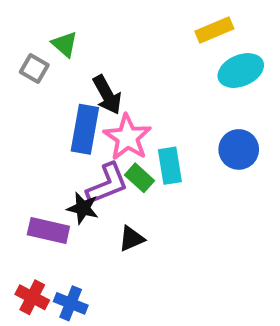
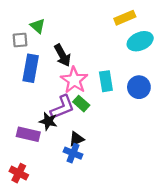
gray square: (34, 68) -> (20, 40), turned -35
blue rectangle: (85, 129) -> (31, 68), moved
cyan rectangle: (170, 166) -> (106, 81), moved
blue cross: (71, 303) -> (73, 153), moved

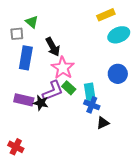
cyan rectangle: (106, 81) -> (90, 92), moved
purple rectangle: (28, 134) -> (24, 100), moved
black triangle: (77, 139) -> (103, 123), moved
blue cross: (73, 153) -> (92, 105), moved

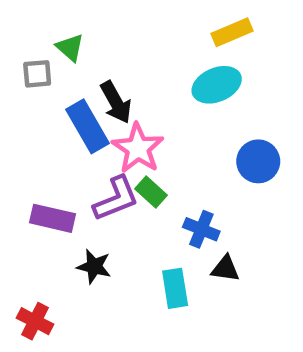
cyan ellipse: (119, 35) -> (217, 85), moved
blue rectangle: (26, 58) -> (88, 126), moved, turned -40
cyan rectangle: (90, 92) -> (175, 288), moved
black star: (41, 103) -> (94, 266), moved
black triangle: (103, 123) -> (225, 269), turned 32

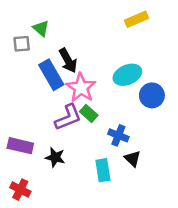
cyan ellipse: (217, 85) -> (127, 75), moved
purple rectangle: (53, 218) -> (20, 146), moved
black triangle: (225, 269) -> (133, 159), turned 36

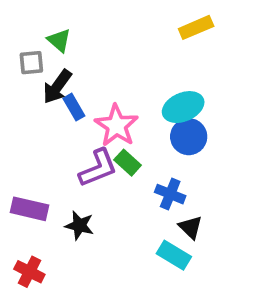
black arrow: (68, 61) -> (57, 87), moved, turned 65
blue rectangle: (51, 75) -> (74, 107), size x0.6
blue circle: (152, 95) -> (189, 137), moved
cyan rectangle: (103, 170) -> (174, 255), moved, turned -50

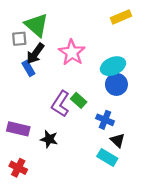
green triangle: (59, 40) -> (36, 25), size x1.6
blue rectangle: (74, 107) -> (28, 68), moved
pink star: (116, 126) -> (72, 52), moved
purple L-shape: (98, 168) -> (60, 104), turned 145

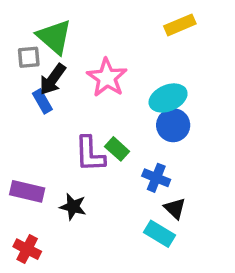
purple L-shape: (60, 104) -> (90, 154), turned -35

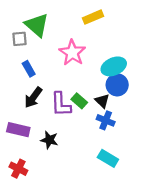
yellow rectangle: (180, 25) -> (93, 17), moved
black arrow: (53, 79) -> (33, 97), moved
black triangle: (175, 208) -> (102, 101), moved

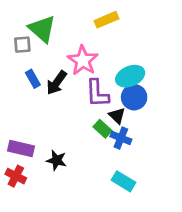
black arrow: (33, 97) -> (57, 83), moved
green rectangle: (79, 101) -> (103, 129), moved
purple L-shape: (61, 104) -> (97, 93), moved
red cross: (18, 169) -> (16, 176), moved

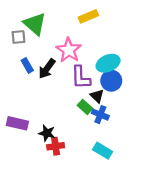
red cross: (16, 176) -> (56, 146), moved, turned -35

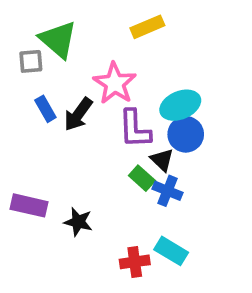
red cross: (56, 146) -> (135, 262), moved

